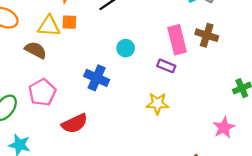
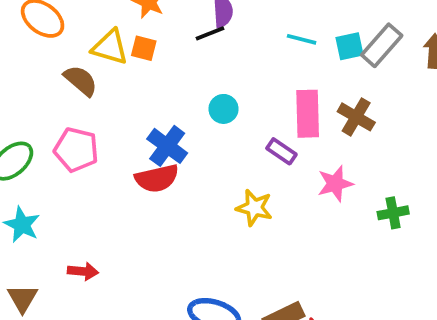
pink pentagon: (42, 92) -> (76, 150), turned 30
red semicircle: (75, 123) -> (157, 178), moved
pink star: (224, 128) -> (335, 184), moved

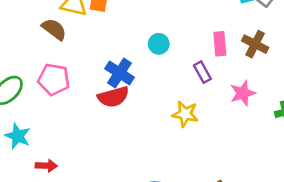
pink rectangle: (308, 114) -> (220, 44), size x0.7
purple rectangle: (281, 151) -> (202, 72), turned 30
red arrow: (83, 271) -> (46, 166), moved

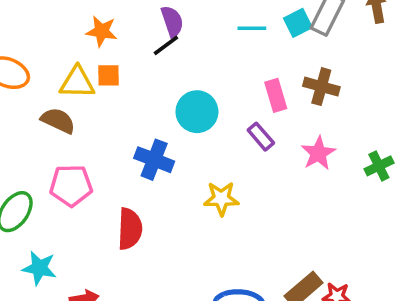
cyan circle: (159, 44) -> (197, 112), size x1.5
red semicircle: (113, 97) -> (130, 229), moved, turned -60
yellow star: (185, 114) -> (221, 199), moved

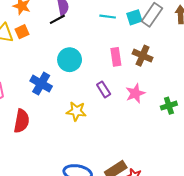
orange square: (108, 75) -> (22, 32), turned -32
purple rectangle: (261, 137) -> (104, 89), moved

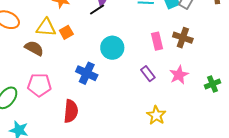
orange square: (22, 32) -> (66, 32), moved
yellow star: (76, 111) -> (156, 115), moved, turned 30

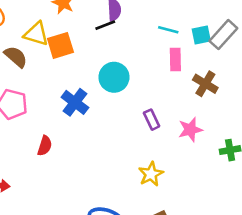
orange square: (66, 32) -> (60, 45), size x1.5
pink rectangle: (157, 41) -> (175, 60), moved
red semicircle: (71, 111) -> (45, 146), size x0.7

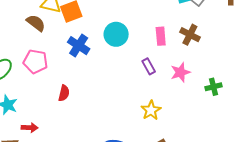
pink rectangle: (175, 60) -> (161, 36), moved
blue cross: (75, 102) -> (79, 46), moved

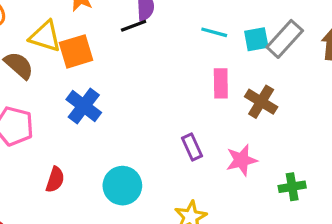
cyan circle: (116, 34) -> (122, 186), moved
pink rectangle: (161, 36) -> (221, 83), moved

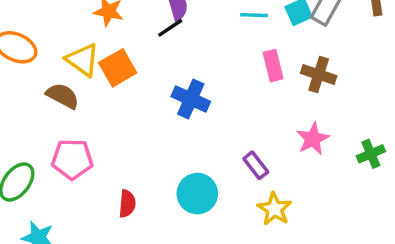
yellow triangle: (45, 36) -> (83, 60), turned 32
blue cross: (84, 106) -> (191, 99), moved
purple rectangle: (192, 147) -> (256, 165), moved

